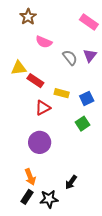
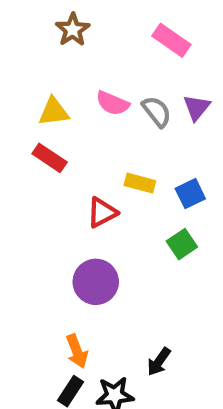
pink rectangle: (89, 22) -> (171, 40), moved
pink semicircle: (44, 42) -> (113, 103), moved
yellow triangle: (19, 68) -> (54, 112), moved
red rectangle: (35, 81) -> (50, 158), moved

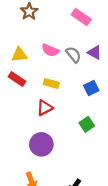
purple triangle: (197, 107) -> (94, 52), turned -40
yellow rectangle: (140, 183) -> (51, 83), moved
blue square: (190, 194) -> (91, 88), moved

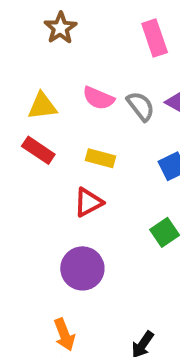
pink rectangle: (81, 17) -> (155, 38), turned 36

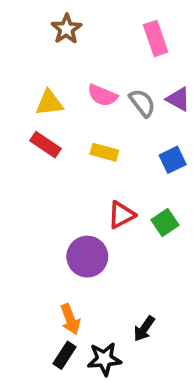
red triangle: (88, 202) -> (121, 215), moved

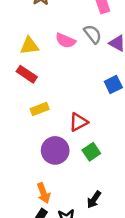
gray semicircle: (142, 103) -> (93, 34), moved
yellow rectangle: (104, 152) -> (40, 109), moved, turned -36
green square: (165, 222) -> (91, 152), moved

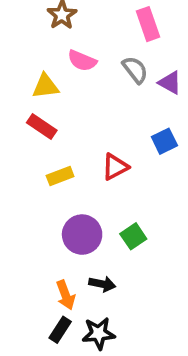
pink semicircle: (65, 41) -> (82, 61), moved
red triangle: (78, 122) -> (115, 167), moved
black arrow: (94, 200) -> (102, 284), moved, turned -114

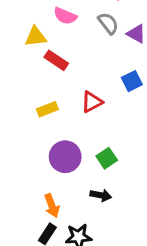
red rectangle: (42, 127) -> (56, 60), moved
black arrow: (102, 284) -> (101, 195), moved

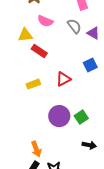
purple circle: (65, 157) -> (59, 116), moved
green square: (107, 158) -> (81, 117), moved
black arrow: (101, 195) -> (89, 145), moved

